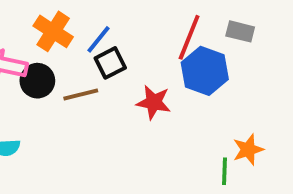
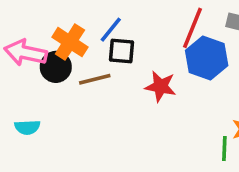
orange cross: (53, 31) -> (70, 42), moved
black square: (110, 63) -> (121, 51), turned 32

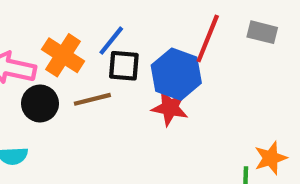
blue hexagon: (207, 58) -> (176, 74), moved
black circle: (56, 67) -> (40, 103), moved

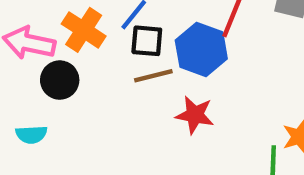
brown line: (92, 99) -> (153, 76), moved
red star: (170, 108) -> (195, 115), moved

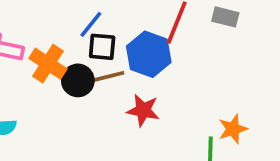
orange cross: (84, 30) -> (48, 64), moved
black circle: (60, 80) -> (78, 80), moved

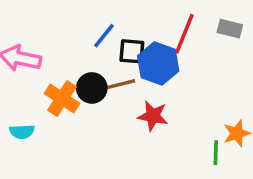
black square: (102, 47) -> (132, 51), moved
orange cross: (48, 64) -> (62, 98), moved

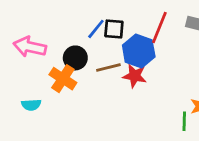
black square: (132, 51) -> (114, 29), moved
black circle: (92, 88) -> (75, 58), moved
red star: (153, 116) -> (135, 76), moved

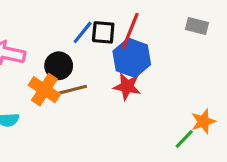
red line: (159, 28) -> (130, 31), moved
brown line: (108, 68) -> (73, 90), moved
green line: (184, 121) -> (184, 139), turned 42

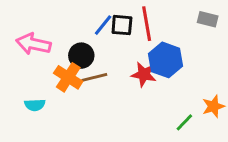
red line: (130, 31) -> (147, 24), turned -32
blue hexagon: (132, 58) -> (165, 60), moved
green line: (184, 139) -> (184, 122), moved

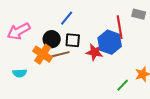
red line: (147, 24) -> (120, 27), moved
black square: (122, 25) -> (73, 40), moved
pink arrow: (33, 44) -> (19, 31), turned -40

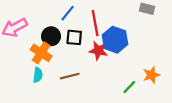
red line: (120, 27) -> (95, 23), moved
brown line: (61, 54) -> (70, 76), moved
cyan semicircle: (20, 73) -> (38, 75), moved, turned -80

